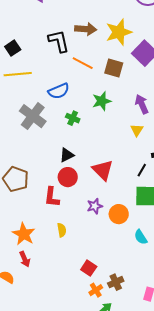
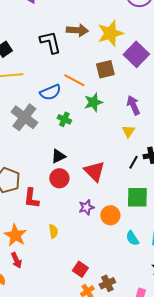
orange line: (83, 63) -> (74, 80), moved
brown square: (114, 68) -> (105, 69), turned -30
black line: (142, 170) -> (133, 162), moved
red L-shape: (52, 197) -> (31, 198), moved

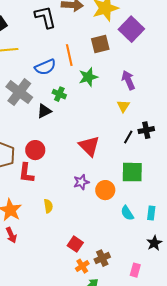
orange line: (74, 80) -> (69, 55), turned 50
black triangle: (58, 156) -> (44, 111), moved
red circle: (59, 178) -> (35, 150), moved

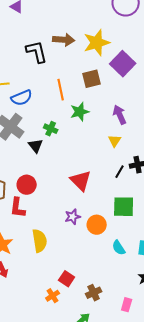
blue semicircle: (45, 67) -> (22, 98), moved
black triangle: (44, 111) -> (36, 146), turned -42
yellow semicircle: (48, 206) -> (40, 241), size x1.6
orange cross: (82, 266) -> (53, 296), moved

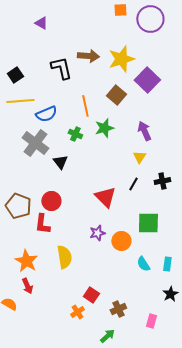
brown square: (92, 79) -> (116, 95), turned -36
green cross: (51, 129) -> (75, 134), moved
black line: (120, 172) -> (133, 184), moved

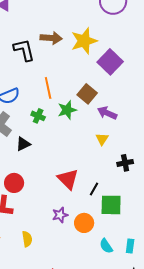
brown square: (116, 95) -> (87, 94), moved
purple arrow: (144, 131) -> (107, 113), turned -42
black triangle: (60, 162) -> (23, 144), turned 42
black line: (133, 184) -> (94, 189), moved
yellow semicircle: (64, 257) -> (27, 239), size x0.7

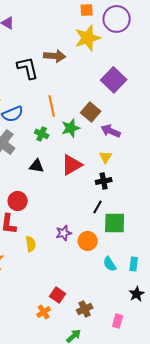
yellow star: (84, 41) -> (88, 38), moved
black triangle: (23, 144) -> (37, 166), moved, turned 35
black cross: (125, 163) -> (104, 181), moved
red triangle: (68, 179) -> (72, 165), moved, turned 45
yellow semicircle: (27, 239) -> (31, 244), moved

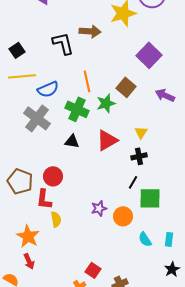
purple arrow: (111, 131) -> (165, 95), moved
green cross: (42, 134) -> (77, 109), size x1.6
yellow semicircle: (31, 244) -> (56, 219), moved

